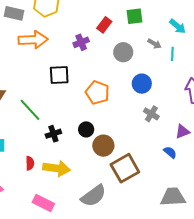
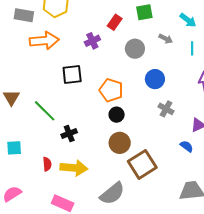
cyan line: (172, 54) -> (192, 48), moved
black circle: (86, 129) -> (117, 115), moved

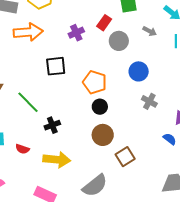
red rectangle: (115, 22) -> (104, 23), moved
red semicircle: (47, 164) -> (22, 149), moved, turned 112
brown square: (142, 164) -> (125, 157), size x0.7

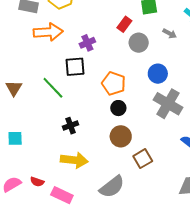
purple cross: (76, 33) -> (87, 43), moved
gray cross: (149, 101) -> (168, 104), size x1.8
green line: (28, 102) -> (53, 88), moved
red semicircle: (22, 149) -> (37, 182), moved

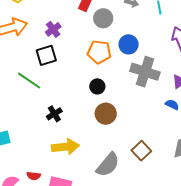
orange pentagon: (114, 83) -> (99, 52), moved
brown square: (143, 159) -> (141, 151), moved

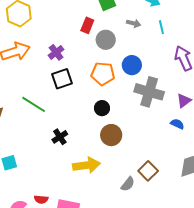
black square: (46, 55) -> (62, 79), moved
yellow arrow: (65, 147) -> (86, 165), moved
gray semicircle: (108, 165) -> (128, 184), moved, size x0.6

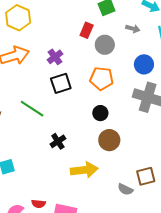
blue circle: (132, 65) -> (144, 64), moved
brown square: (148, 171) -> (146, 176), turned 30
gray semicircle: (128, 184) -> (125, 189), turned 77

